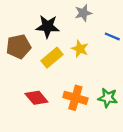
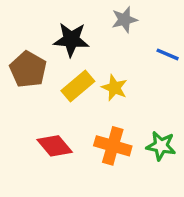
brown pentagon: (19, 46) -> (28, 69), turned -30
yellow star: (80, 49) -> (114, 88), moved

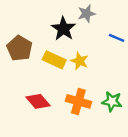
black star: (71, 40) -> (63, 29), moved, turned 30
yellow rectangle: (78, 86) -> (54, 60), turned 65

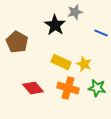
yellow rectangle: (54, 60) -> (61, 62), moved
yellow star: (80, 61) -> (84, 64), moved

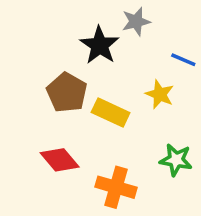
brown pentagon: (17, 42) -> (67, 93), moved
yellow star: (84, 64) -> (160, 94), moved
orange cross: (68, 88) -> (116, 187), moved

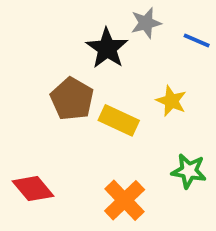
blue line: (183, 60) -> (197, 41), moved
red diamond: (60, 160) -> (33, 189), moved
orange cross: (116, 187) -> (125, 200), turned 30

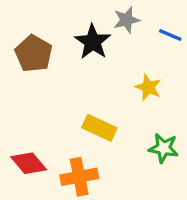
brown pentagon: (72, 99) -> (34, 54), moved
yellow rectangle: (119, 120) -> (99, 128), moved
orange cross: (125, 200) -> (79, 177), moved, turned 33

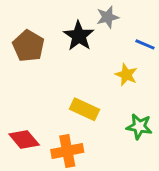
blue line: (170, 35) -> (145, 44), moved

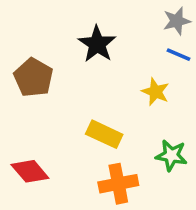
gray star: (108, 17) -> (177, 21), moved
brown pentagon: (28, 46) -> (33, 78), moved
orange cross: (67, 151) -> (118, 184), moved

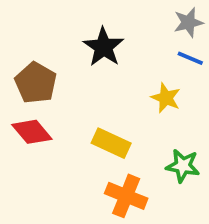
red diamond: (30, 171) -> (32, 132), moved
orange cross: (118, 184) -> (126, 196), turned 33

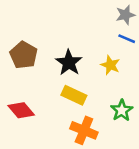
black star: (104, 47) -> (69, 63), moved
red diamond: (32, 132) -> (21, 110), moved
green star: (183, 166) -> (122, 110), turned 30

